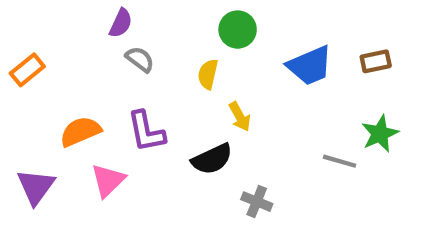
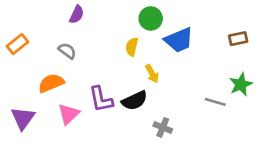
gray semicircle: (140, 59) -> (67, 51), moved
blue trapezoid: (310, 66) -> (179, 40), moved
purple L-shape: (146, 131) -> (101, 99), moved

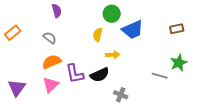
purple semicircle: (77, 14) -> (57, 11), turned -40
yellow arrow: (152, 74) -> (113, 55), turned -64
orange semicircle: (51, 83) -> (52, 62), moved

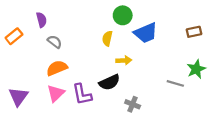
purple semicircle: (57, 11) -> (41, 20), moved
purple L-shape: (75, 74) -> (82, 94), moved

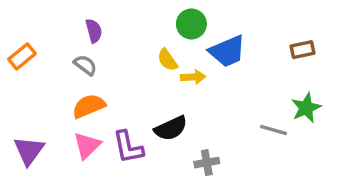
purple semicircle: (41, 20) -> (94, 31), moved
yellow semicircle: (107, 38) -> (167, 60), turned -48
yellow arrow: (124, 60) -> (193, 77), moved
gray cross: (133, 104) -> (207, 163), turned -32

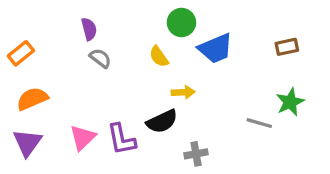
gray semicircle: (85, 65) -> (100, 58), moved
yellow arrow: (193, 77) -> (183, 92), moved
orange semicircle: (89, 106) -> (32, 99), moved

